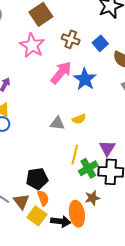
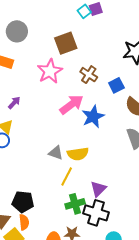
yellow semicircle: (79, 119) -> (78, 154), size x1.5
yellow line: (75, 155) -> (67, 177), moved

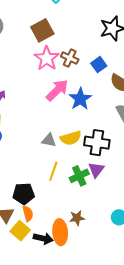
pink star: (50, 71) -> (47, 58), moved
yellow line: (67, 177) -> (53, 171), moved
green cross: (75, 204) -> (79, 176), moved
black cross: (96, 213) -> (97, 143), moved

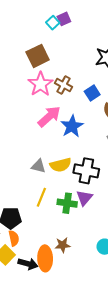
green cross: (79, 176) -> (67, 203), turned 30

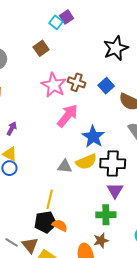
brown square: (38, 56) -> (41, 48), moved, size x0.7
blue star: (72, 126) -> (93, 137), moved
yellow line: (41, 197) -> (50, 199), moved
green cross: (67, 203) -> (106, 215), moved
orange semicircle: (14, 238) -> (60, 225), moved, turned -42

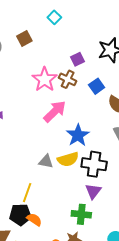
purple square: (66, 17) -> (77, 59), moved
brown square: (41, 48) -> (24, 39), moved

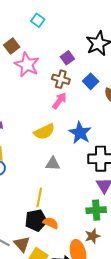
pink star: (45, 79) -> (27, 65), moved
pink arrow: (55, 111) -> (59, 101), moved, size x0.7
yellow semicircle: (68, 159) -> (44, 132), moved

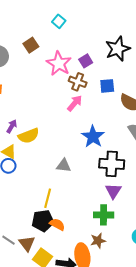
pink star: (27, 65) -> (59, 64), moved
blue square: (91, 81) -> (107, 86), turned 35
yellow semicircle: (44, 132) -> (29, 136), moved

